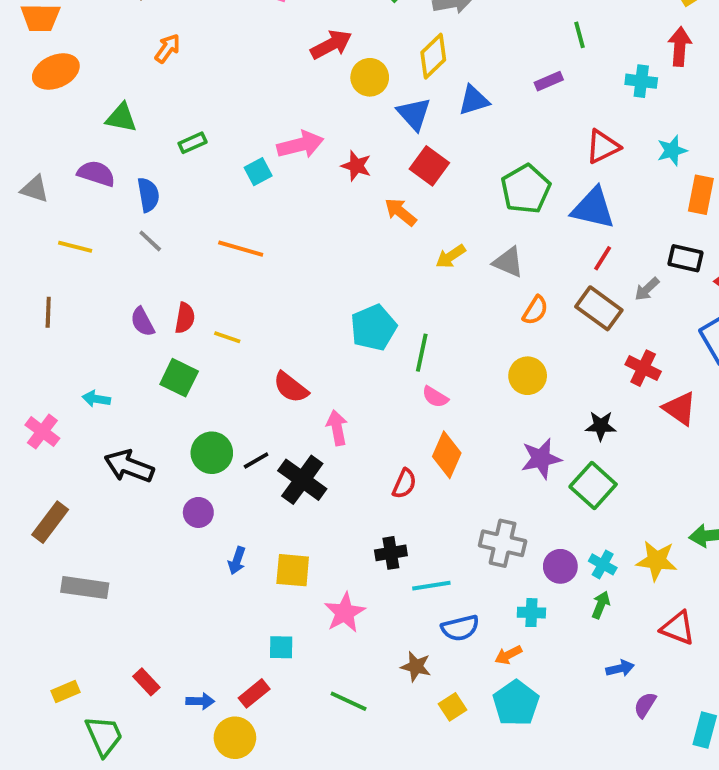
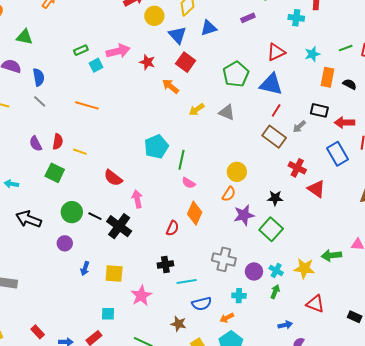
green rectangle: (193, 143) -> (81, 50), moved
orange semicircle: (535, 310) -> (229, 194), moved
black line: (256, 460) -> (95, 216), turned 56

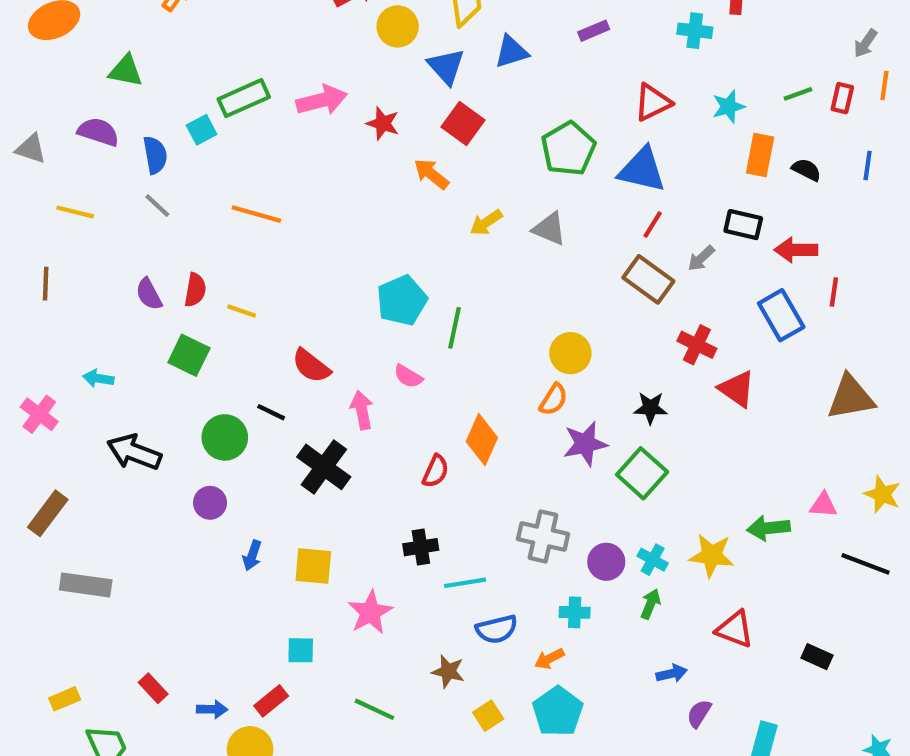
green rectangle: (81, 50) -> (244, 98), size x1.6
cyan square: (96, 65) -> (202, 130), moved
pink semicircle: (189, 183) -> (408, 376), moved
black line: (95, 216) -> (271, 412), moved

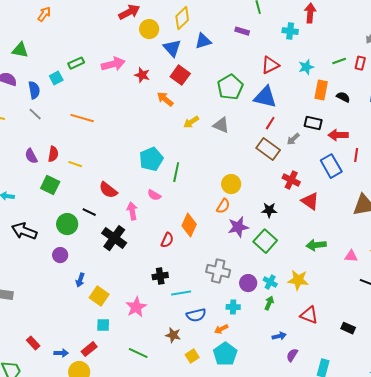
purple rectangle: (594, 31) -> (242, 31), turned 40
green rectangle: (244, 98) -> (76, 63), size x0.7
green arrow: (769, 528) -> (316, 245), moved
yellow square: (313, 566) -> (99, 296), moved, turned 30

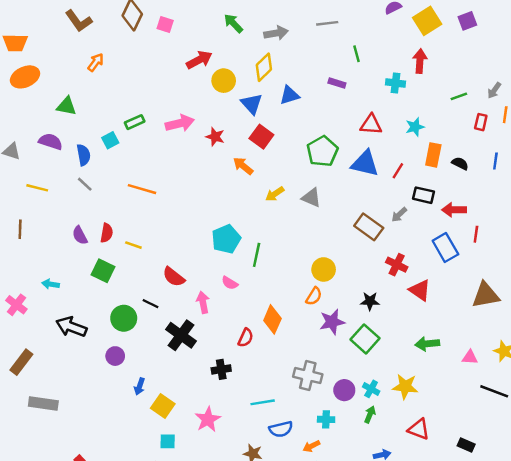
green line: (339, 61) -> (459, 96), moved
red triangle: (270, 65) -> (371, 124), turned 30
red line: (270, 123) -> (398, 171), moved
black cross: (160, 276) -> (221, 369), moved

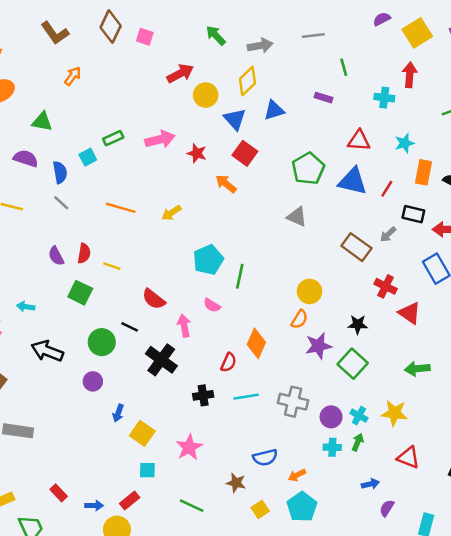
yellow arrow: (275, 194) -> (171, 213), moved
cyan line: (263, 402) -> (246, 397), moved
cyan cross: (326, 419) -> (332, 447), moved

